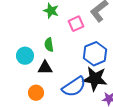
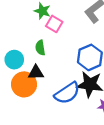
pink square: (76, 24) -> (54, 24), moved, turned -35
orange circle: (36, 93) -> (24, 84), moved, size x1.5

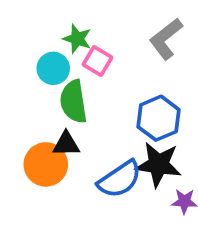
green semicircle: (40, 48) -> (74, 102), size x1.6
cyan circle: (14, 60) -> (53, 68), moved

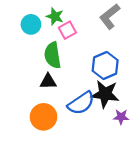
pink square: (98, 61) -> (67, 30), turned 30
cyan circle: (53, 68) -> (31, 24), moved
orange circle: (46, 164) -> (44, 117), moved

